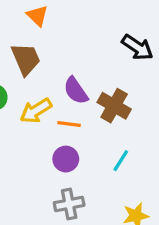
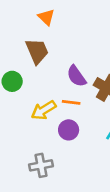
yellow arrow: (36, 111) -> (44, 110), moved
gray cross: (69, 204) -> (41, 165), moved

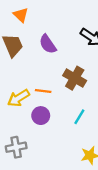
purple semicircle: (76, 76) -> (48, 44), moved

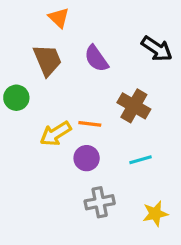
cyan line: (79, 117) -> (140, 160), turned 42
gray cross: (16, 147) -> (100, 202), moved

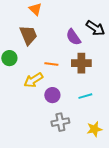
purple semicircle: (96, 59) -> (73, 37), moved
brown cross: (134, 106) -> (81, 63), turned -30
orange line: (90, 124) -> (51, 64), moved

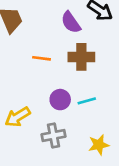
yellow arrow: (33, 80) -> (18, 117), moved
purple circle: (52, 95) -> (60, 100), moved

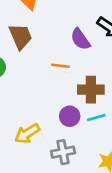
brown cross: (81, 57) -> (91, 90), moved
orange line: (42, 58) -> (60, 66), moved

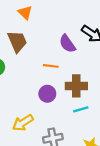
purple circle: (70, 116) -> (47, 94), moved

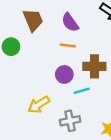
purple semicircle: (67, 44) -> (70, 22), moved
cyan line: (81, 109) -> (82, 91), moved

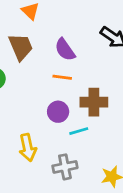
yellow arrow: (39, 105) -> (28, 148), turned -70

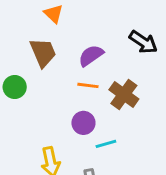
purple semicircle: (65, 50) -> (91, 56), turned 90
brown cross: (94, 102) -> (124, 94), moved, turned 36

